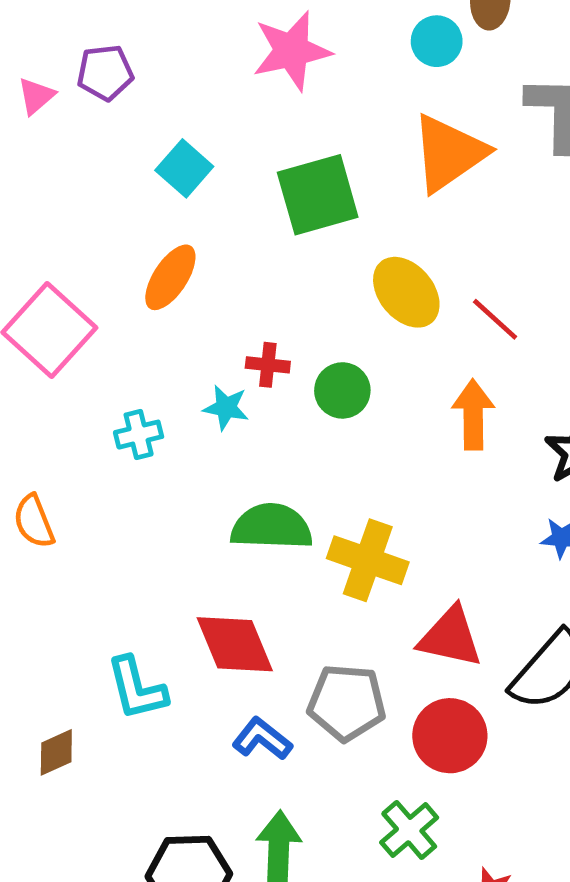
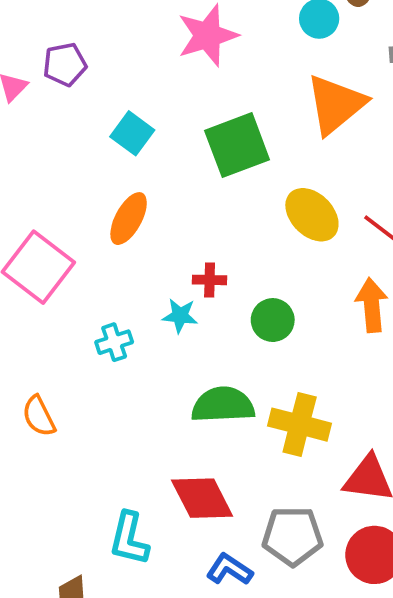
green circle: (342, 390) -> (273, 320), moved
cyan L-shape: (137, 688) -> (129, 539), turned 32

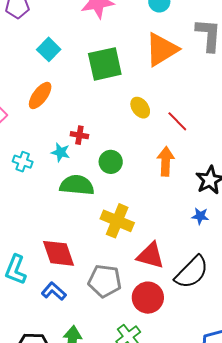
yellow ellipse: (312, 215) -> (140, 108), size x0.7
cyan cross: (114, 342) -> (23, 162), turned 30
green semicircle: (223, 405) -> (77, 185), moved
blue L-shape: (229, 569) -> (54, 291), moved

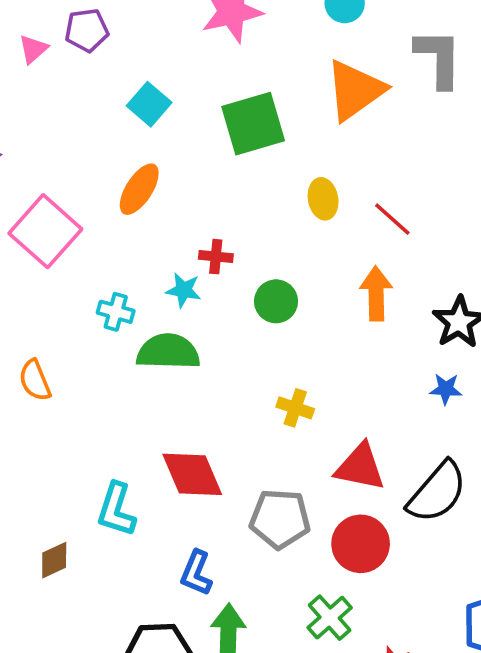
yellow ellipse: (140, 108) -> (323, 199), turned 30
green semicircle: (77, 185) -> (168, 352), moved
yellow cross: (117, 221) -> (295, 408), size x0.6
blue L-shape: (54, 291) -> (196, 573), moved, turned -105

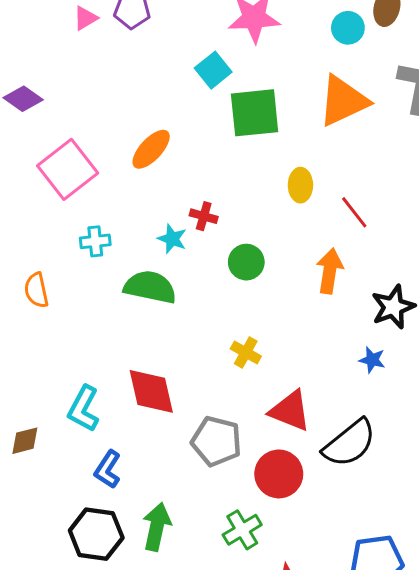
cyan square: (149, 104) -> (213, 70), moved
cyan cross: (116, 312) -> (95, 241), moved, turned -32
blue L-shape: (196, 573) -> (108, 469), moved

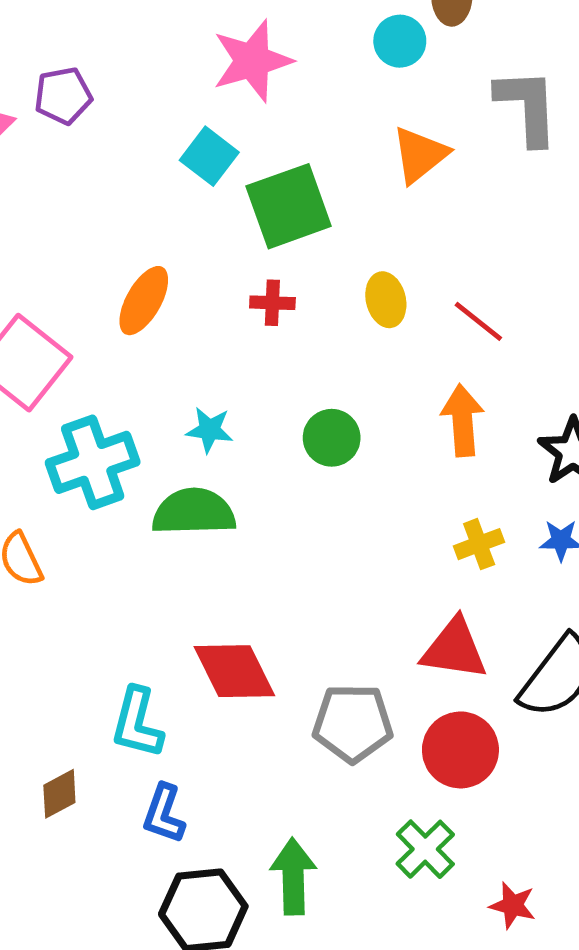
orange triangle: (343, 101) -> (420, 155), size x0.7
red cross: (204, 216) -> (272, 303), moved
cyan cross: (95, 241) -> (93, 462), size x1.8
yellow cross: (246, 352) -> (479, 544), moved, turned -36
blue L-shape: (108, 469) -> (164, 814), moved

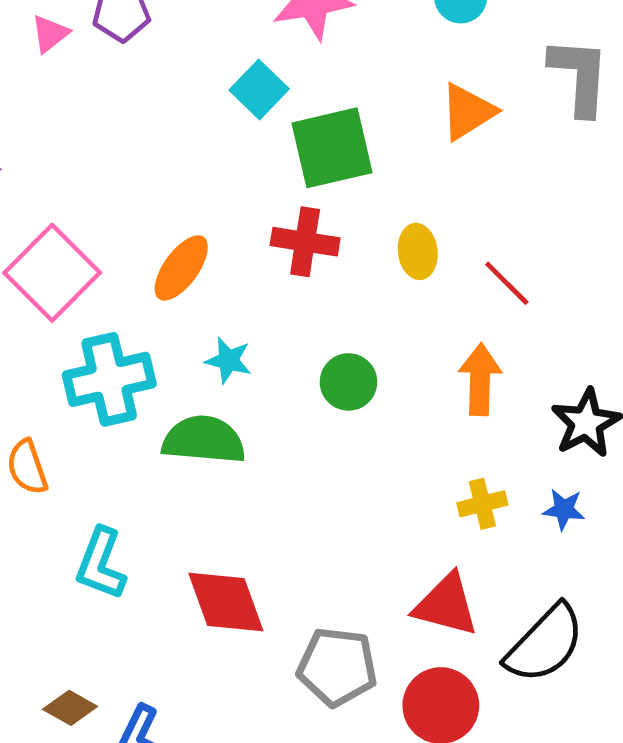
orange ellipse: (144, 301) -> (181, 268), moved
red cross: (272, 303) -> (305, 242), size x1.5
cyan L-shape: (137, 723) -> (101, 564), moved
brown diamond: (59, 794) -> (70, 708), moved, turned 51

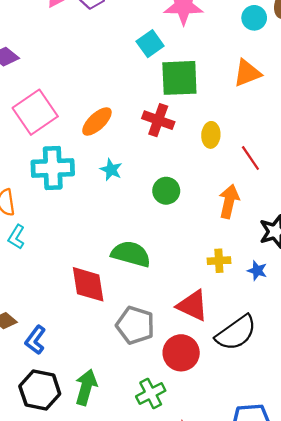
green semicircle: (204, 440) -> (131, 254), moved
cyan L-shape: (101, 564) -> (16, 237), moved, size x0.7

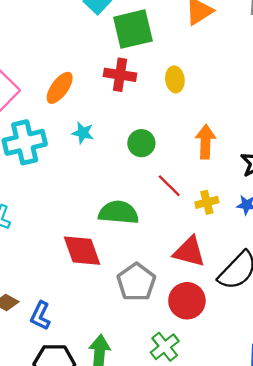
red line: (250, 158) -> (169, 186), moved
gray pentagon: (135, 325) -> (136, 282), turned 30

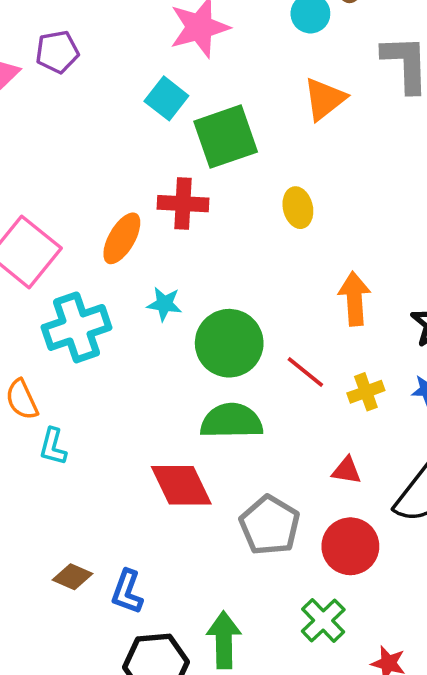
red cross: (120, 75) -> (183, 204), moved
green circle: (141, 143) -> (229, 343), moved, size x1.6
red triangle: (189, 252) -> (347, 470), size x0.6

